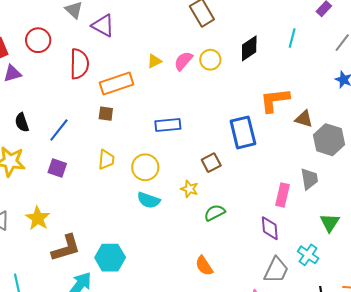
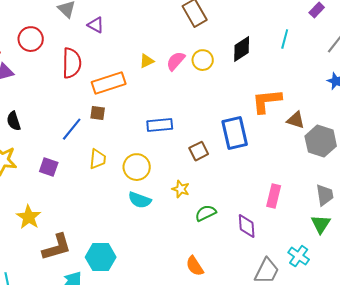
purple triangle: (103, 26) -> (96, 25), size x0.7
blue line: (59, 130) -> (72, 129), moved
brown square: (211, 163) -> (199, 151), moved
gray trapezoid: (309, 179) -> (325, 195), moved
purple diamond: (270, 228) -> (247, 226), moved

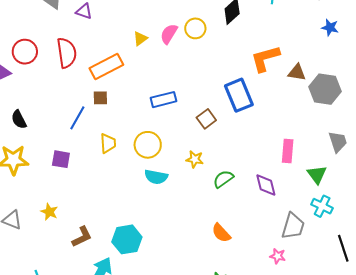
red circle: (31, 39) -> (25, 52), moved
yellow star: (29, 217) -> (49, 212), size x0.7
green triangle: (321, 224) -> (317, 175), moved
brown L-shape: (57, 247) -> (82, 237), size x0.7

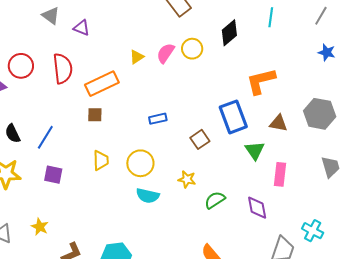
brown triangle: (297, 72) -> (278, 123), moved
blue rectangle: (164, 100) -> (158, 119), size x0.7
blue line: (77, 118) -> (45, 137), moved
green triangle: (317, 175) -> (255, 150), moved

